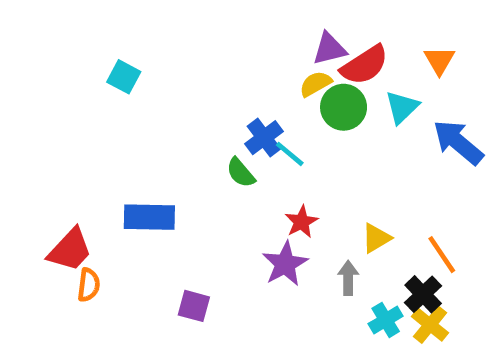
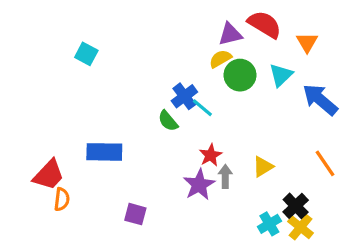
red semicircle: (365, 65) -> (265, 24), moved, turned -116
orange line: (442, 255) -> (325, 163), moved
gray arrow: (348, 278) -> (225, 176), moved

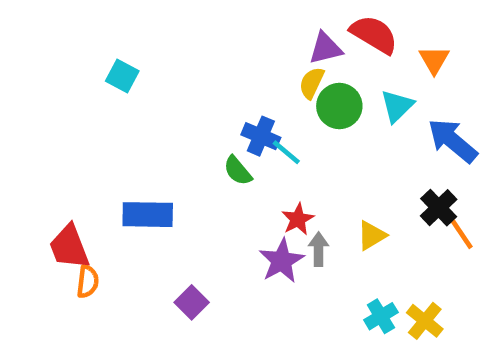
yellow semicircle: (220, 59) -> (312, 83), turned -35
blue cross: (184, 96) -> (261, 136), turned -30
red trapezoid: (49, 175) -> (69, 247), turned 116
black cross: (296, 206) -> (439, 208), moved
purple square: (135, 214) -> (192, 302), turned 30

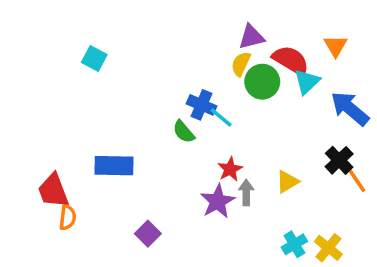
red semicircle: (374, 34) -> (291, 60), moved

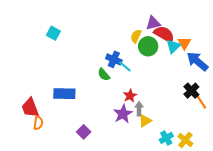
purple triangle: (252, 37) -> (153, 23), moved
orange triangle: (336, 46) -> (184, 43), moved
yellow triangle: (287, 182) -> (145, 121), moved

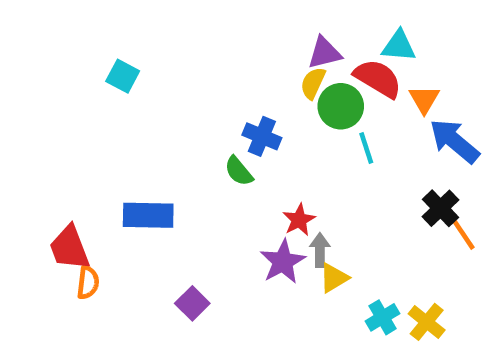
purple triangle: (153, 23) -> (325, 53), moved
cyan triangle: (173, 46) -> (399, 46), moved, turned 49
cyan line: (125, 66) -> (366, 148), moved, turned 32

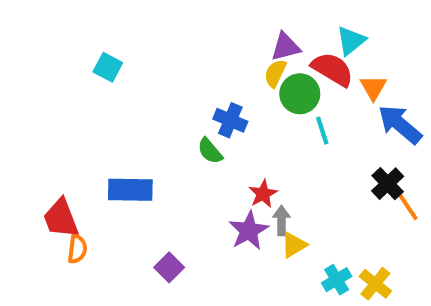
cyan triangle: (399, 46) -> (351, 41), turned -44

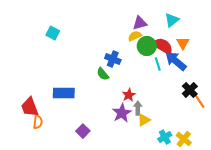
red semicircle: (332, 69) -> (163, 46), moved
yellow semicircle: (275, 73) -> (135, 36), turned 40
blue arrow: (400, 124) -> (176, 61), moved

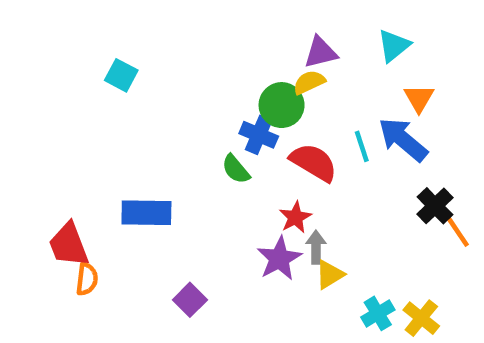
green circle: (147, 46) -> (282, 105), moved
red semicircle: (163, 46) -> (314, 162), moved

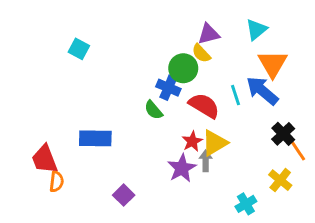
yellow semicircle: (309, 82) -> (201, 53), turned -108
orange triangle: (419, 98) -> (273, 64), size x1.5
yellow triangle: (330, 275) -> (215, 143), moved, size x1.4
yellow cross: (421, 318) -> (280, 180), moved

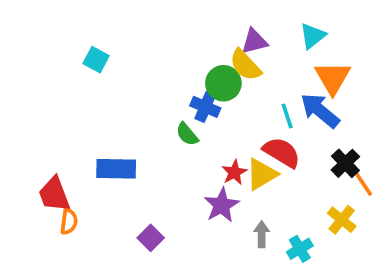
yellow semicircle: (201, 53) -> (245, 65), size x1.4
red semicircle: (204, 106) -> (282, 152), moved
gray arrow: (206, 161) -> (262, 234), moved

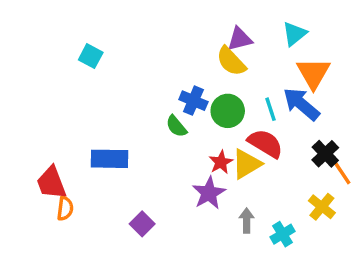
green circle: (223, 83) -> (228, 111), moved

